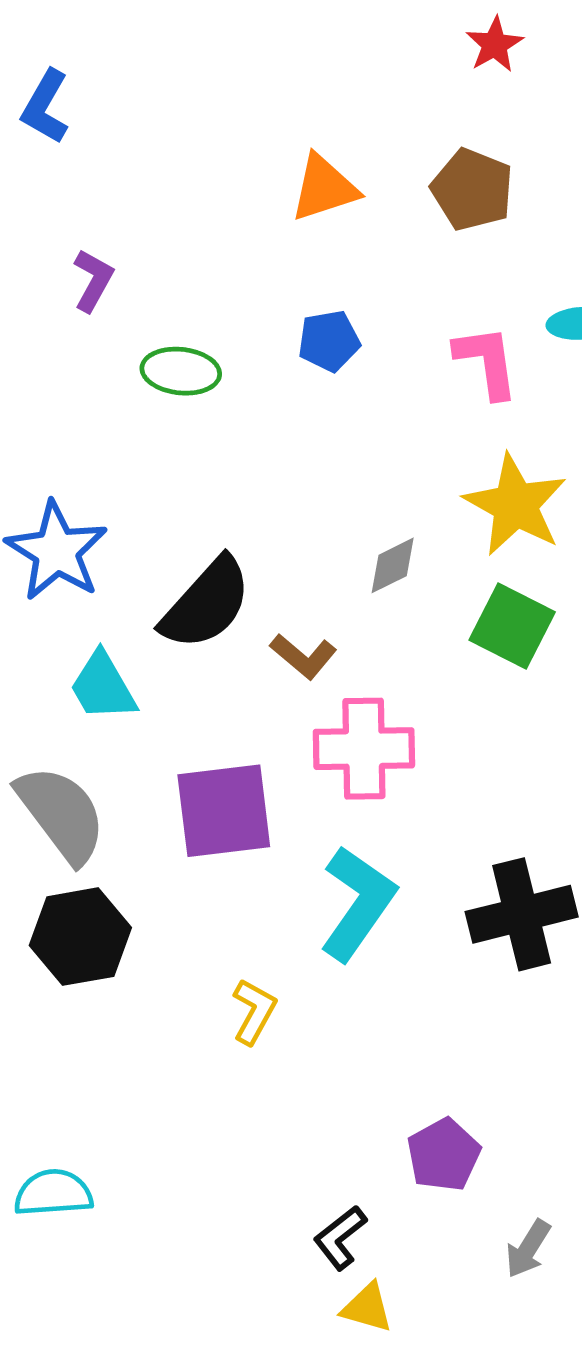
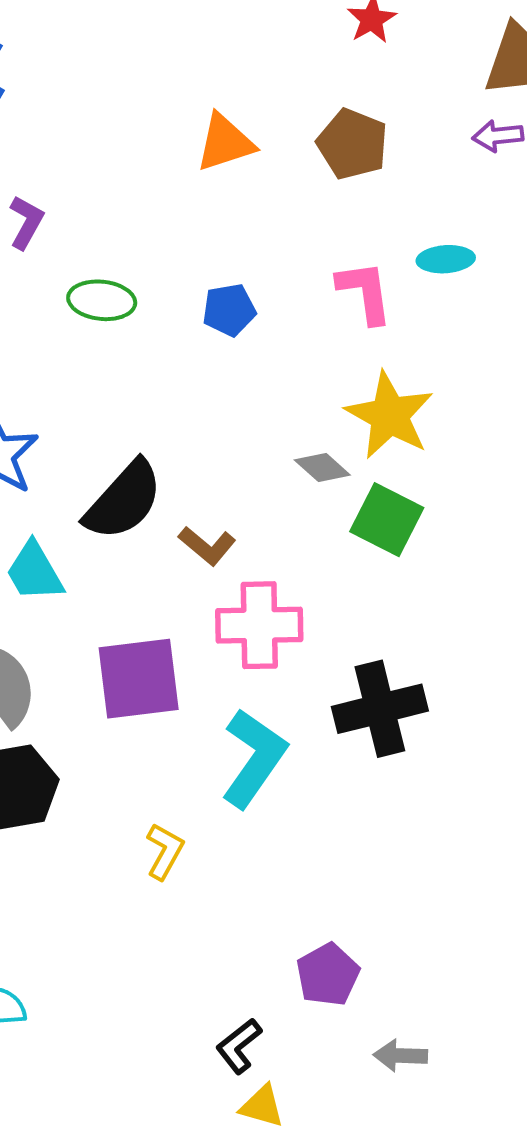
blue pentagon: (329, 341) -> (229, 310), moved
gray diamond: (393, 565) -> (322, 468), moved, turned 68
black cross: (522, 914) -> (380, 709), moved
gray arrow: (528, 1249) -> (400, 1056), turned 60

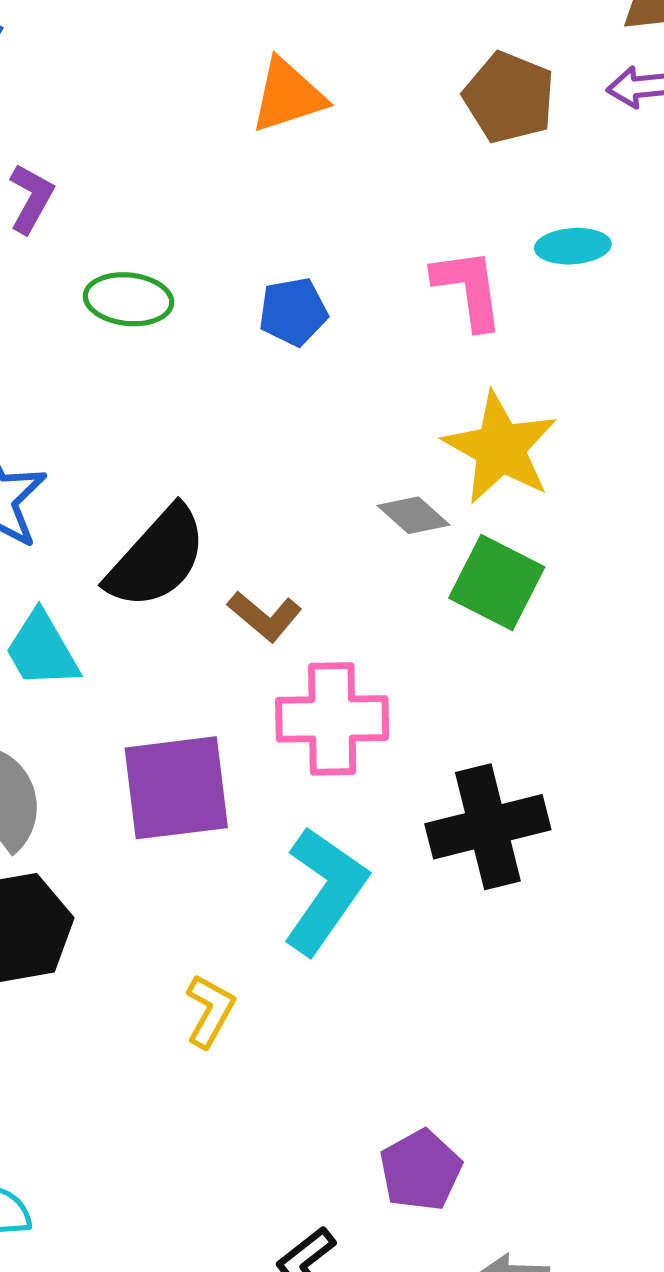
brown pentagon: (352, 144) -> (509, 97), moved

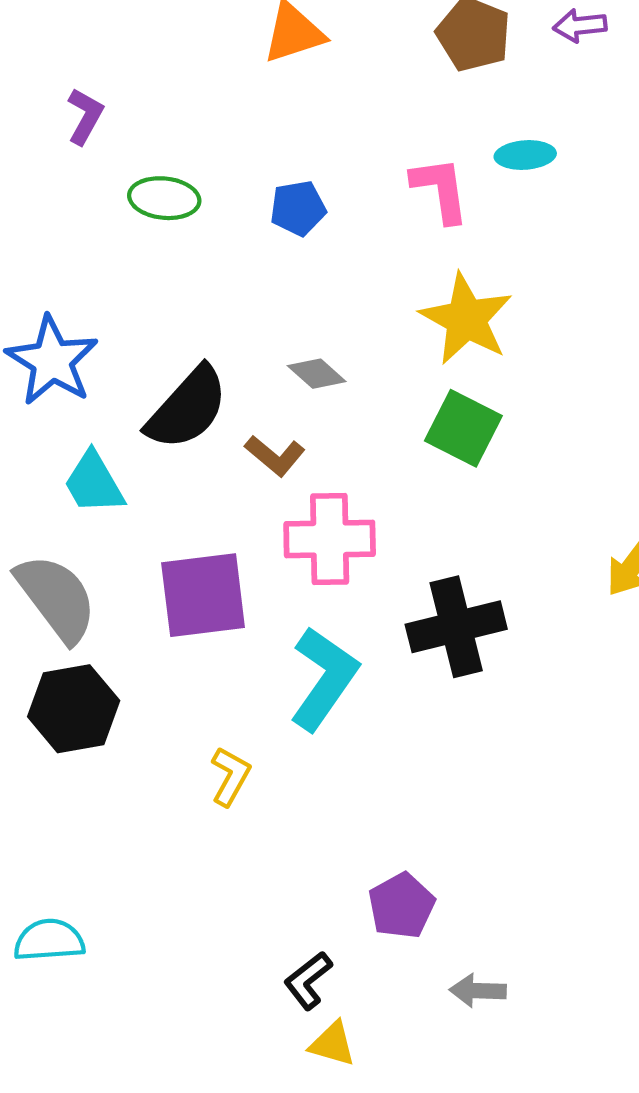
gray diamond: (414, 515) -> (317, 374), moved

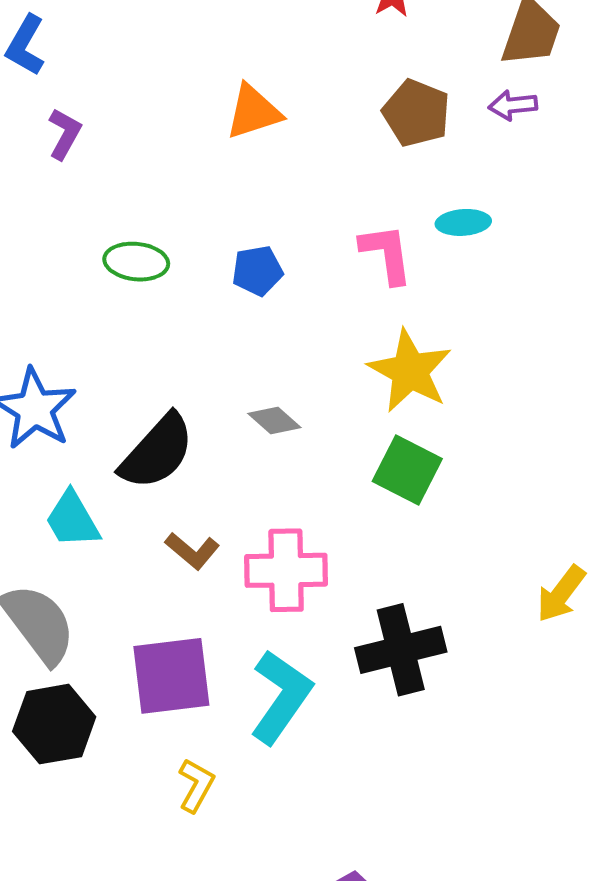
purple L-shape: (85, 116) -> (65, 134), moved
brown L-shape: (275, 456) -> (192, 551), moved
purple square: (203, 595) -> (171, 676), moved

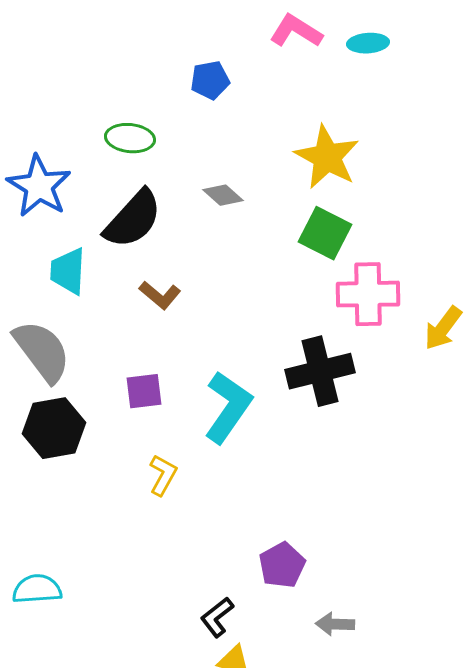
pink L-shape: (386, 254) -> (296, 31), moved, turned -50
green ellipse: (136, 262) -> (130, 138), moved
cyan trapezoid: (72, 520) -> (68, 271), turned 33
pink cross: (286, 570) -> (368, 294), moved
purple square: (171, 676) -> (144, 391), size x0.6

